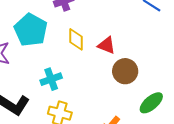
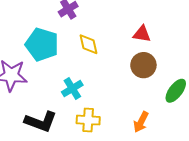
red triangle: (107, 45) -> (142, 34), moved

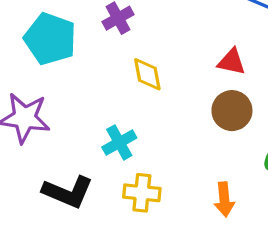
cyan pentagon: (42, 45) -> (50, 39), moved
orange arrow: (141, 122) -> (224, 199), turned -35

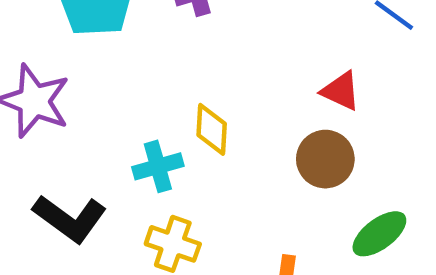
yellow diamond: (147, 74) -> (212, 129), moved

